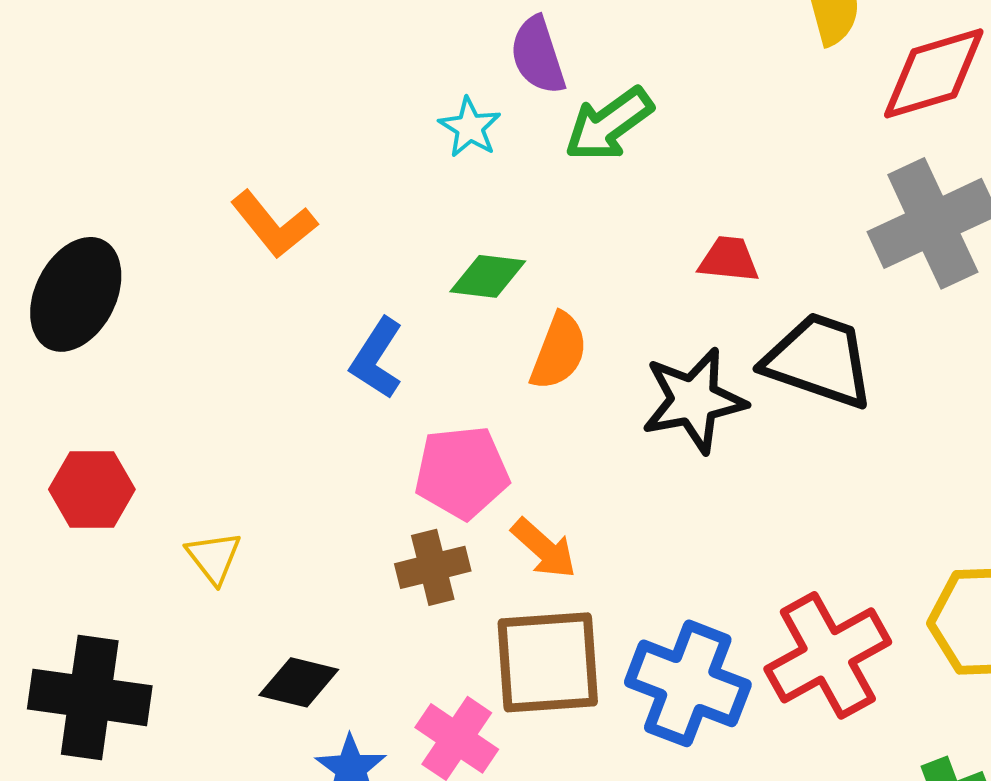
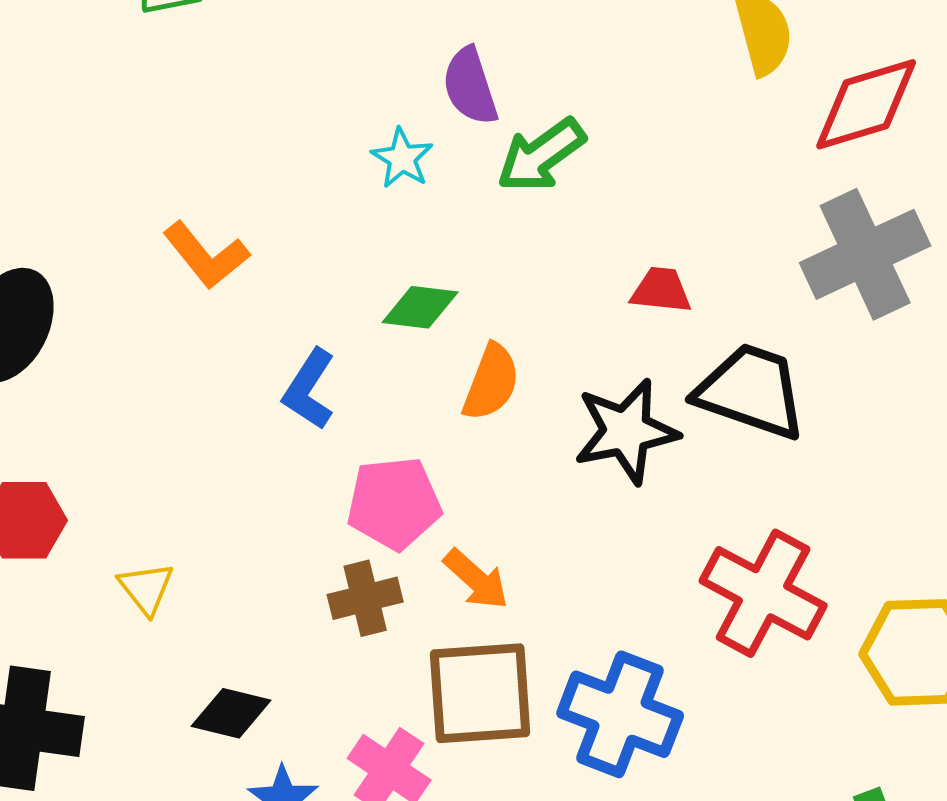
red cross: (828, 655) -> (763, 593), moved, turned -33

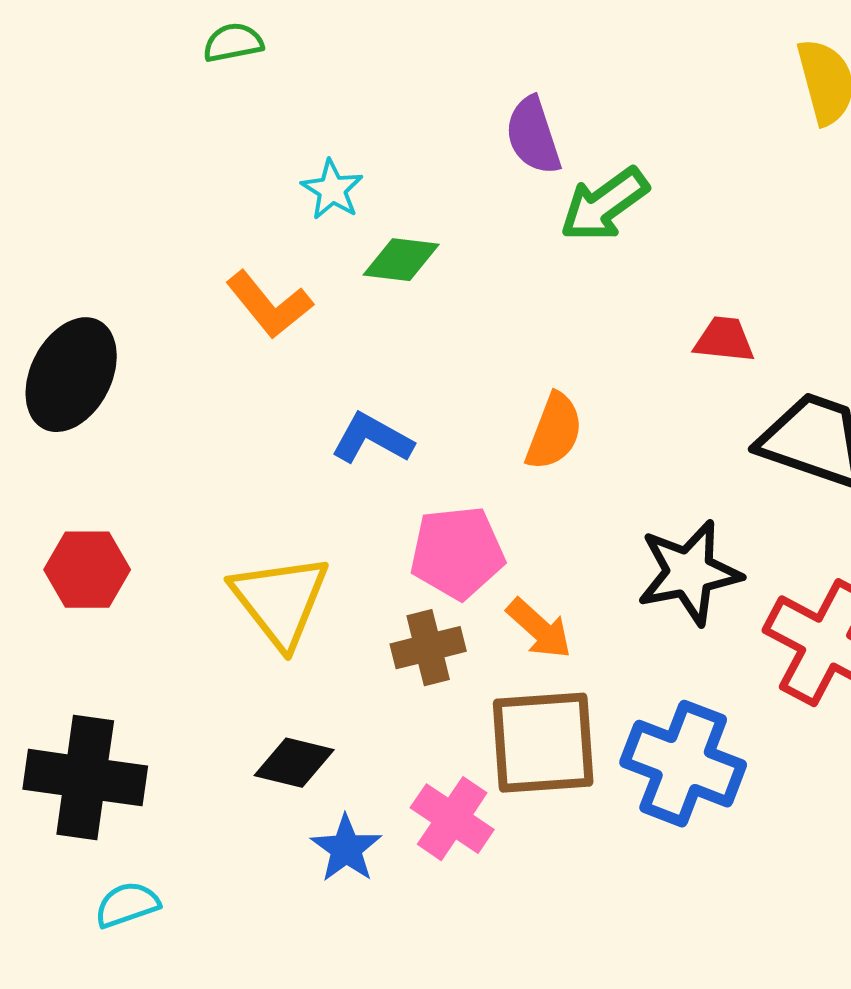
cyan star: (402, 158) -> (332, 190), moved
green diamond: (420, 307) -> (401, 260), moved
blue L-shape: (309, 389) -> (372, 439), turned 86
black star: (626, 431) -> (689, 573), moved
yellow triangle: (146, 588) -> (280, 601), moved, size x1.8

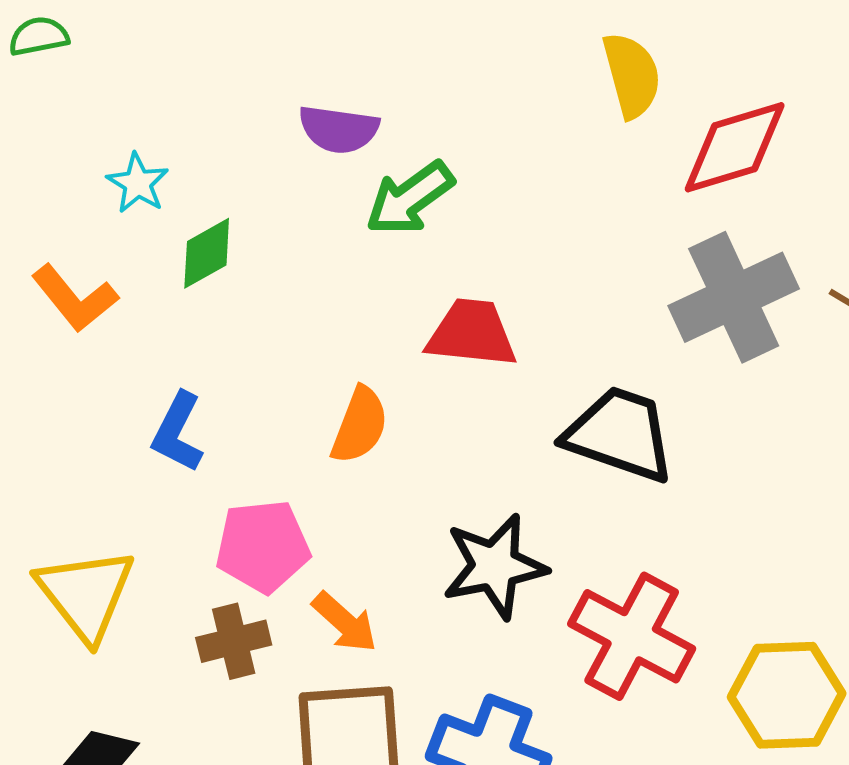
purple semicircle: (533, 136) -> (339, 129), turned -64
green diamond: (401, 260) -> (207, 253), turned -36
red trapezoid: (724, 340) -> (472, 333), moved, size x1.5
blue L-shape: (372, 439) -> (178, 432), turned -92

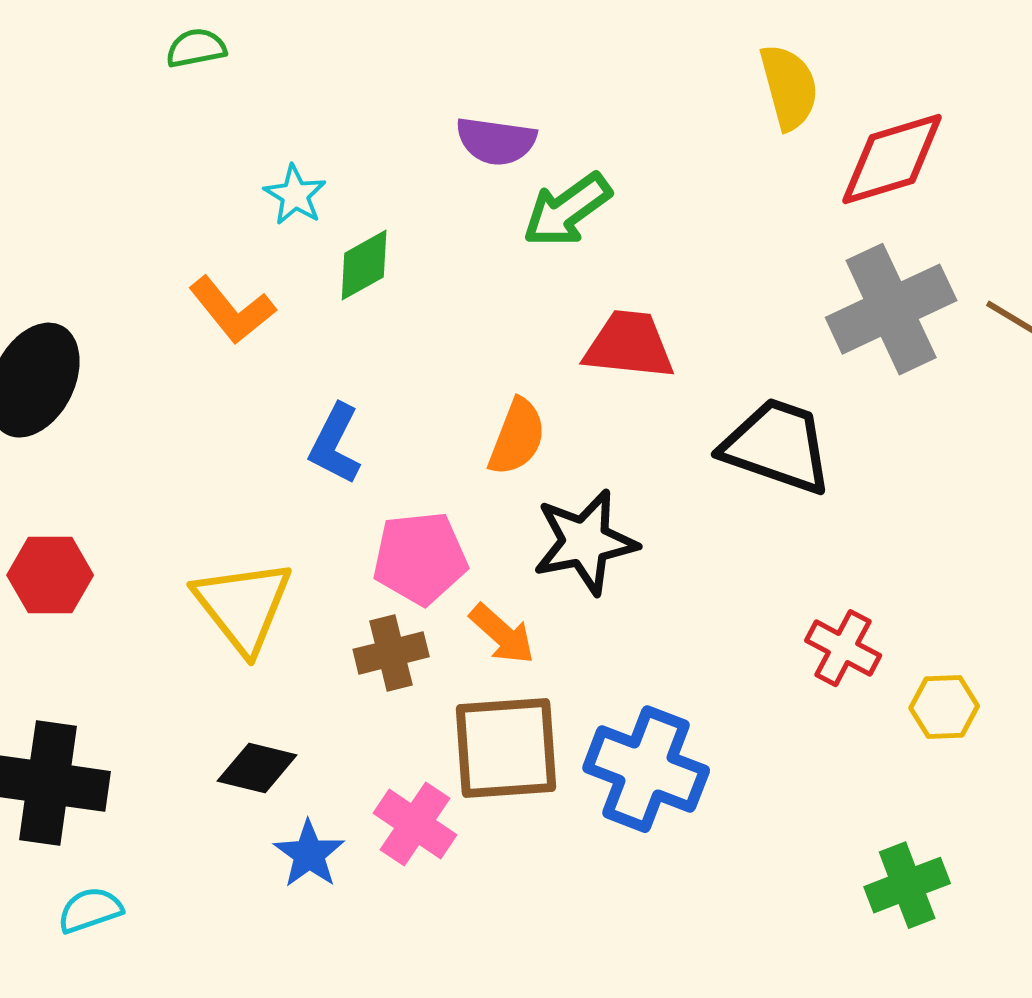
black star: (495, 566) -> (585, 542), moved
red cross: (632, 636) -> (843, 648), moved, size x0.6
yellow hexagon: (787, 695) -> (944, 707), size x0.6

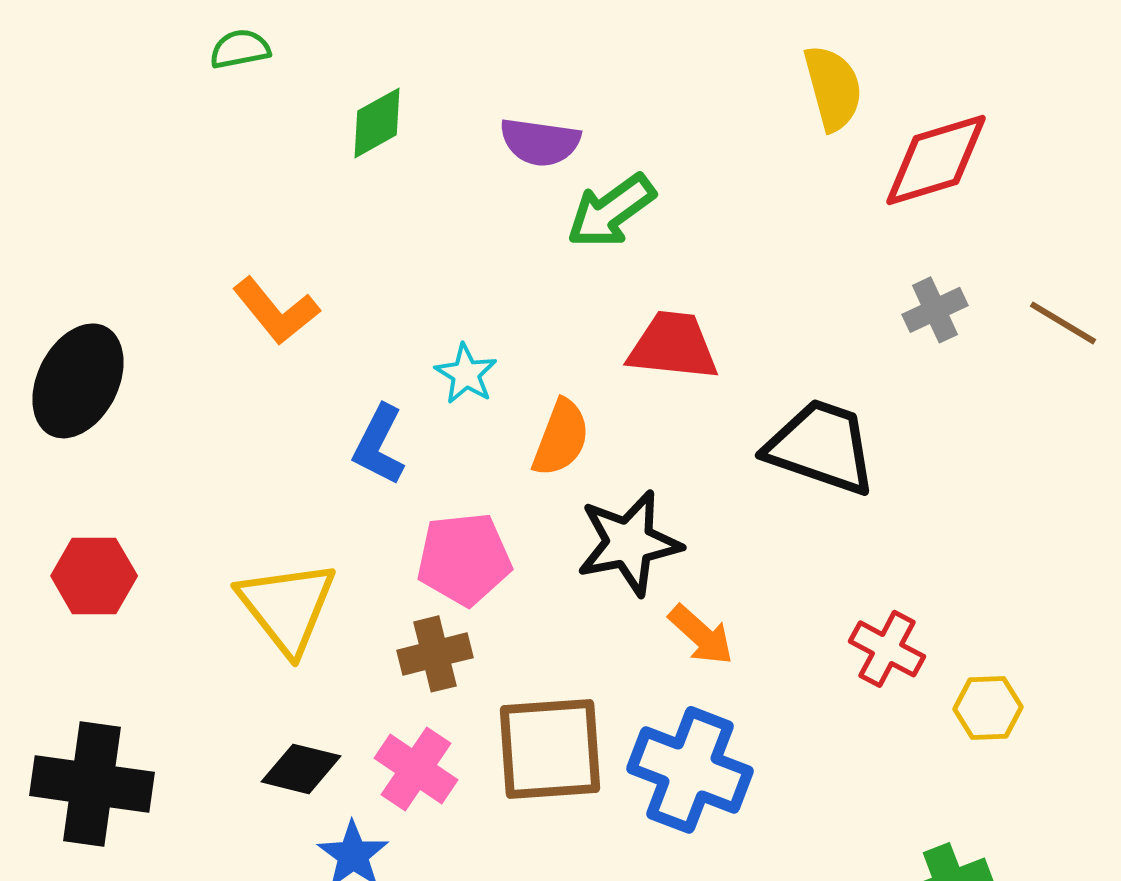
cyan star: (295, 195) -> (466, 374), moved
green diamond: (364, 265) -> (377, 123), moved
gray cross: (891, 309) -> (935, 310), size x0.5
orange arrow: (502, 634) -> (701, 635), moved
pink cross: (415, 824) -> (416, 769), moved

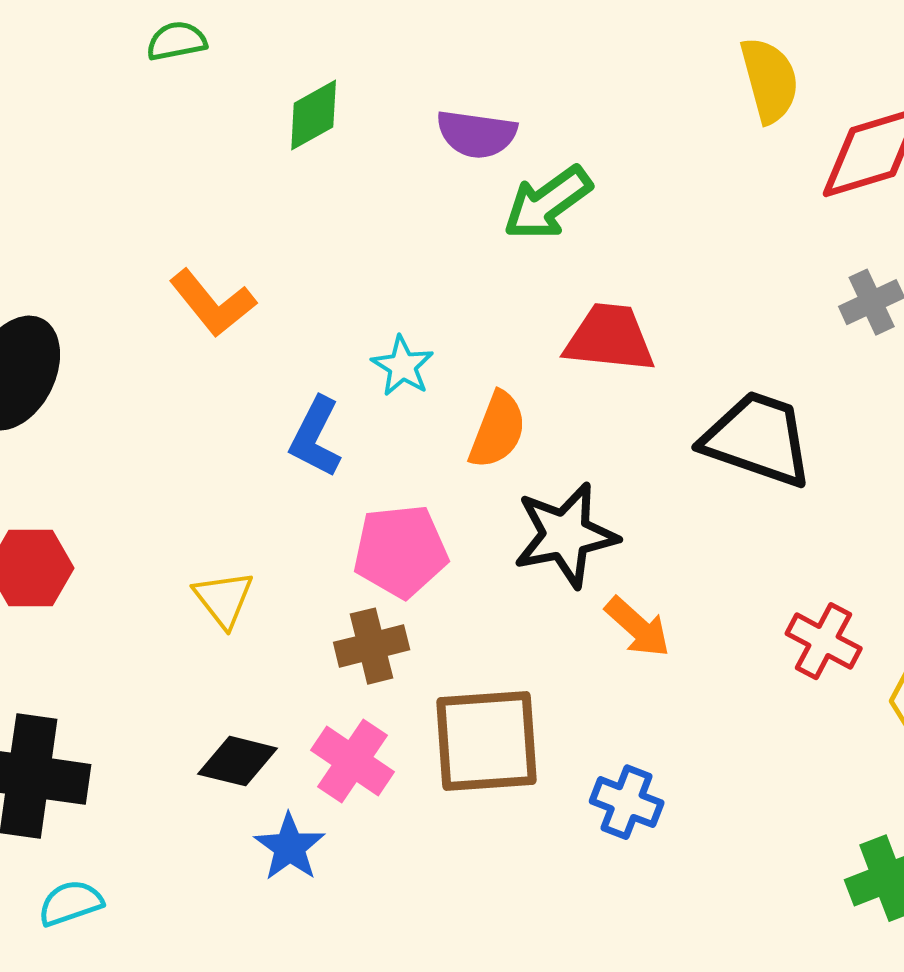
yellow triangle: (287, 607) -> (224, 599), size x0.6
blue cross: (690, 770) -> (627, 802), moved, size x0.6

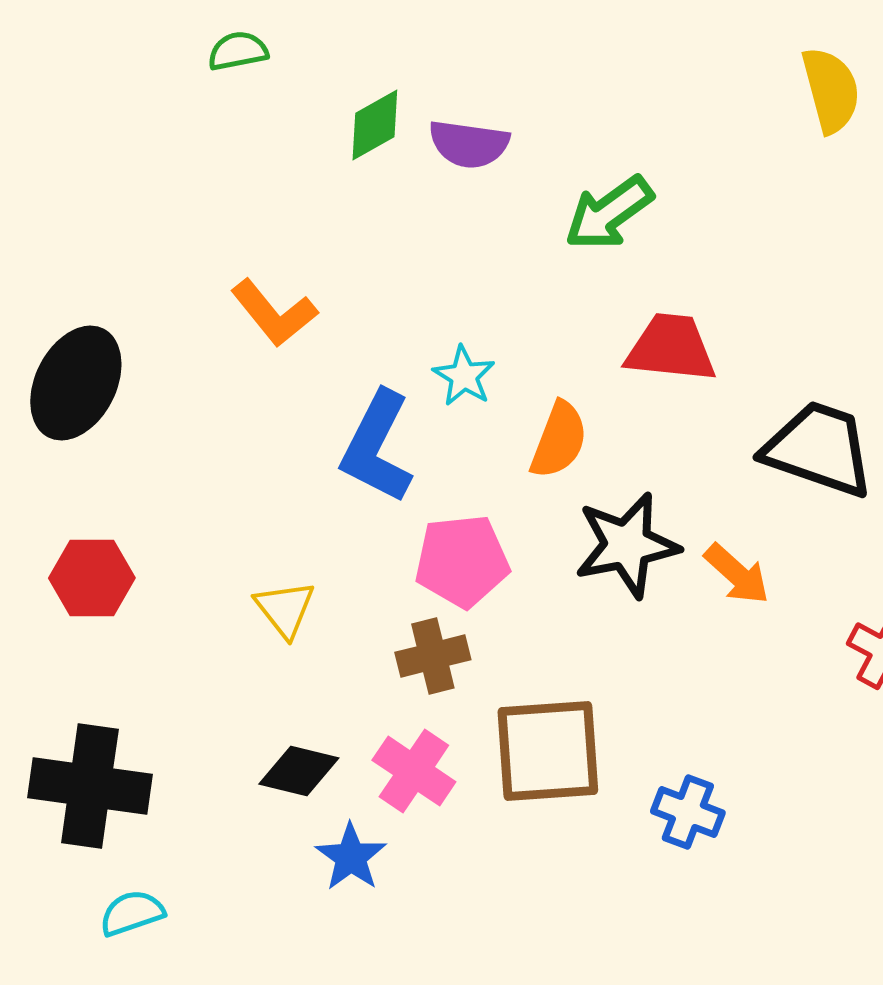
purple semicircle: (477, 134) -> (469, 144), moved
blue L-shape: (316, 437) -> (377, 447), size x1.4
orange arrow: (638, 627) -> (737, 574), moved

